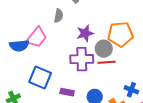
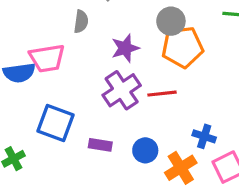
pink trapezoid: (37, 37) -> (47, 58), turned 45
gray circle: (104, 49) -> (171, 21), moved
purple cross: (82, 59) -> (122, 90), turned -30

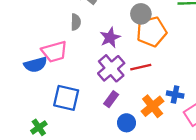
purple rectangle: (100, 145) -> (111, 99), moved, turned -56
blue circle: (145, 150) -> (126, 123), moved
orange cross: (181, 168) -> (153, 106), moved

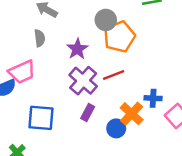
blue circle: (126, 123) -> (116, 128), moved

